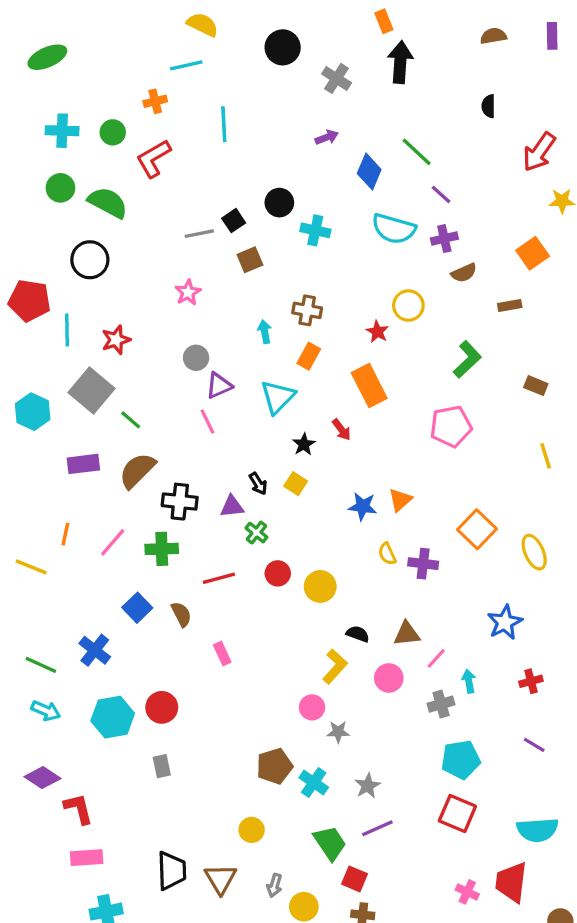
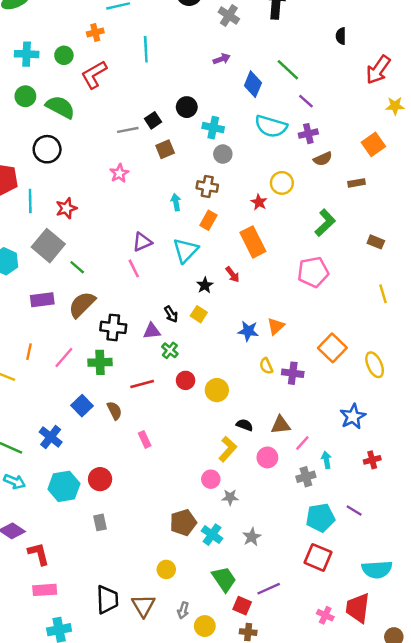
gray circle: (196, 358) -> (223, 154), moved
purple line: (534, 745) -> (354, 510), moved
purple line: (377, 828) -> (269, 589), moved

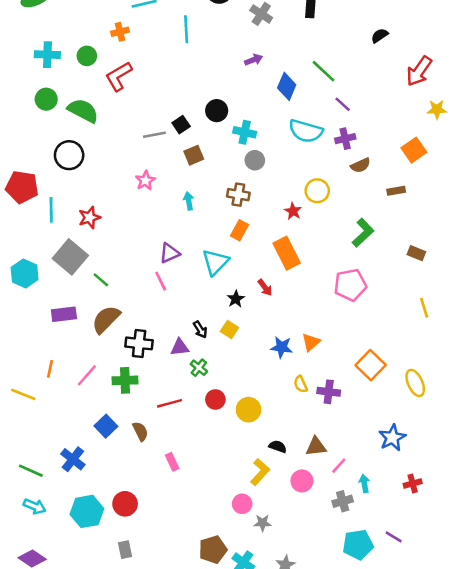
black semicircle: (341, 36) -> (380, 36), turned 56
cyan line: (146, 49) -> (186, 29), moved
cyan arrow: (176, 202) -> (189, 201), moved

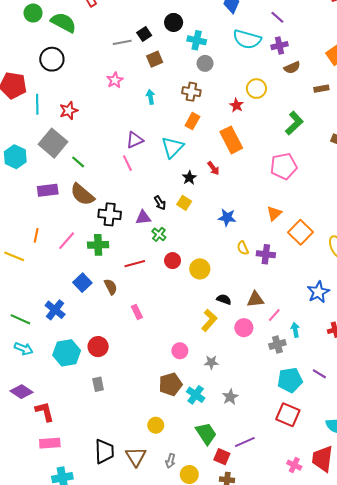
brown semicircle: (106, 319) -> (82, 194), turned -95
orange triangle: (311, 342) -> (274, 213), moved
pink circle: (242, 504) -> (180, 351), moved

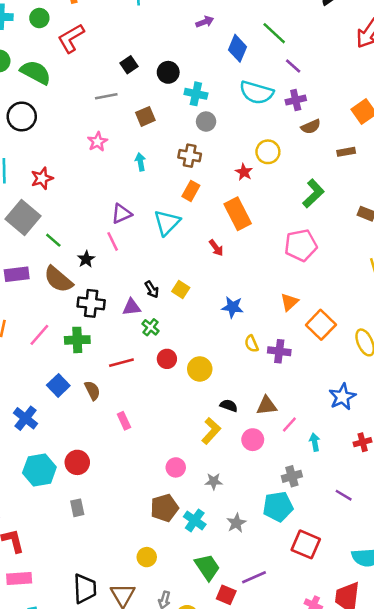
black square: (144, 34) -> (129, 65), moved
black star: (189, 178) -> (86, 259), moved
gray cross: (277, 344) -> (292, 476), moved
cyan pentagon: (290, 380) -> (278, 507), moved

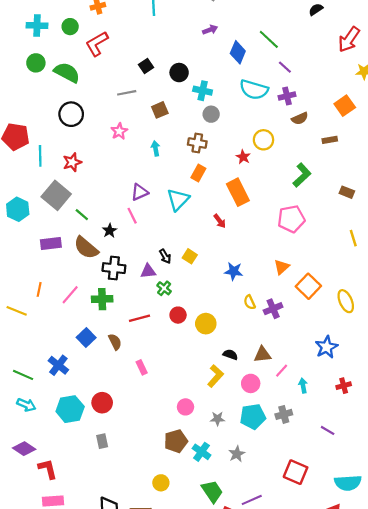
black circle: (22, 116) -> (71, 114), moved
purple cross: (279, 351) -> (273, 309), turned -30
cyan pentagon: (278, 507) -> (253, 417), moved

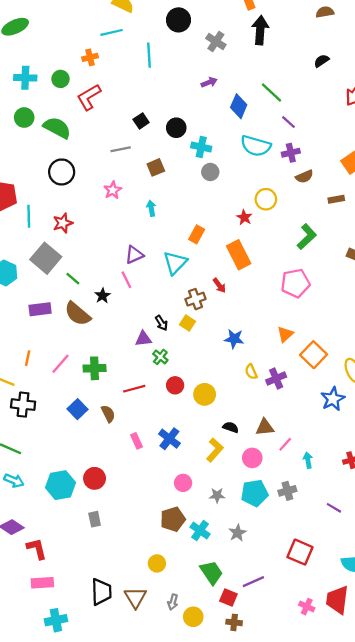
brown cross: (197, 143) -> (196, 299), moved, turned -30
black cross: (114, 268) -> (23, 405), moved
blue star: (327, 347) -> (333, 399), moved
blue cross: (58, 365) -> (169, 439), moved

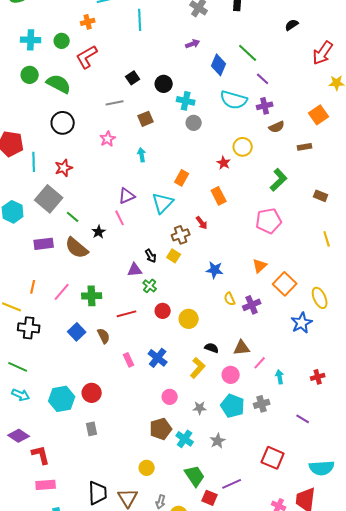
orange rectangle: (239, 255) -> (219, 196), size x0.7
cyan pentagon: (255, 493) -> (233, 406), turned 30

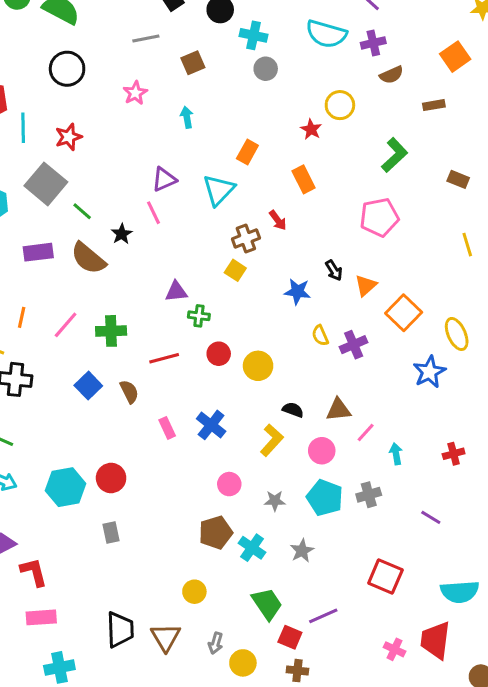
black arrow: (151, 256) -> (334, 270), moved
green cross: (150, 286) -> (199, 316), turned -32

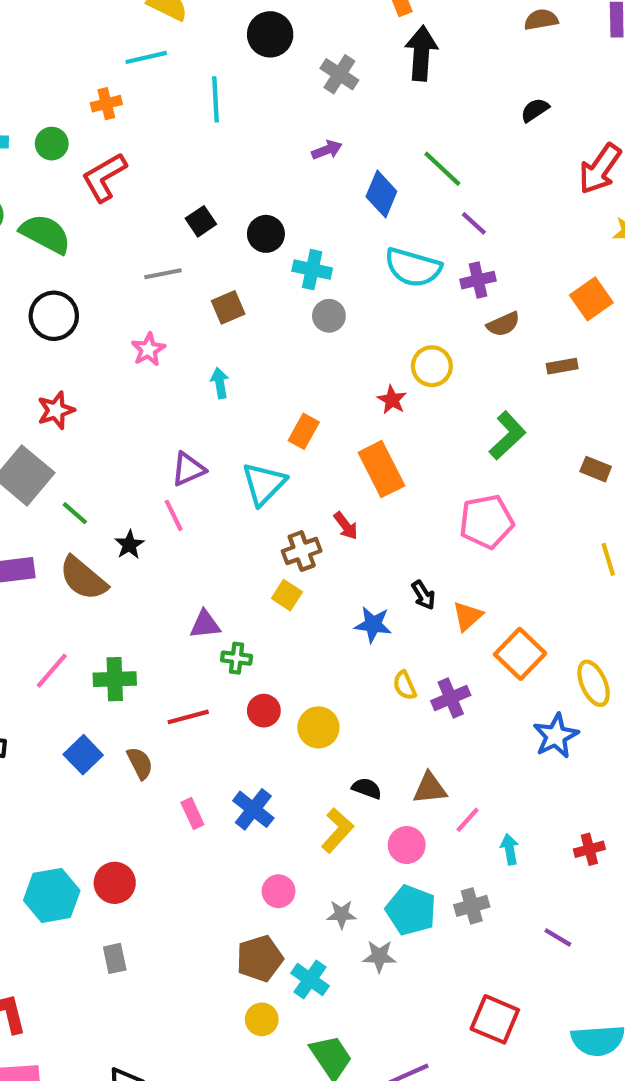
orange rectangle: (304, 179) -> (381, 469), size x1.4
gray star: (302, 551) -> (379, 956), moved, turned 30
yellow circle: (194, 592) -> (262, 1019), moved

